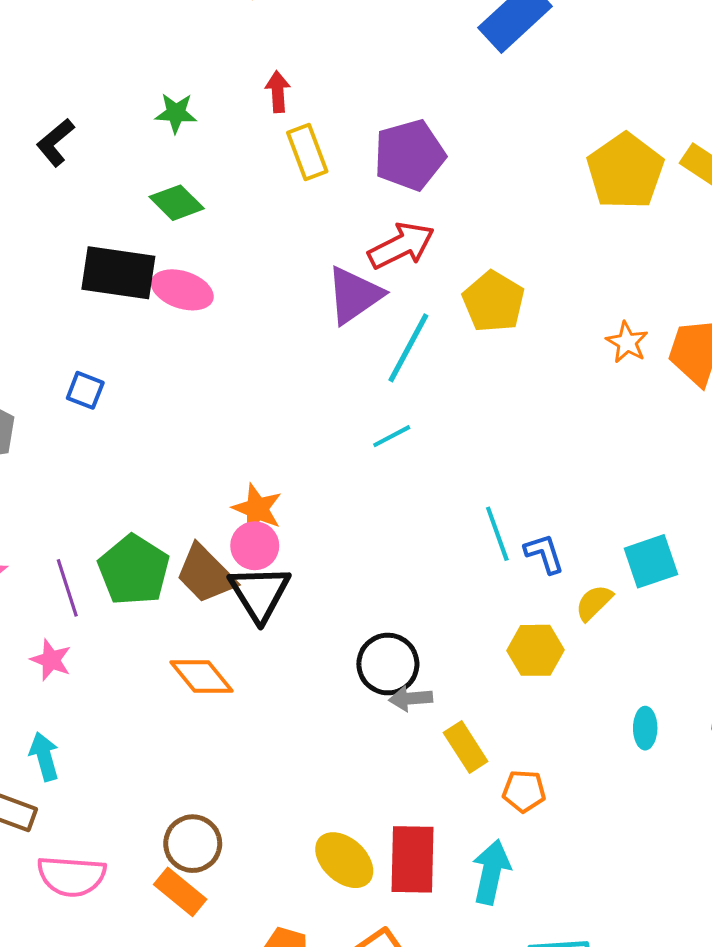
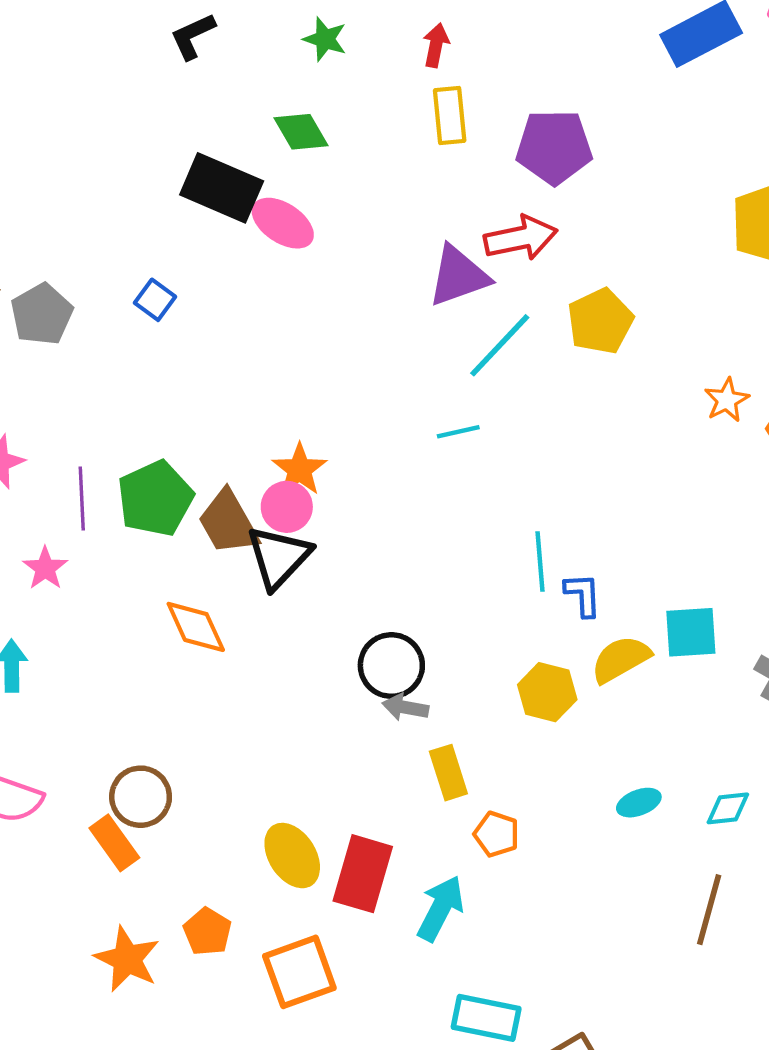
yellow semicircle: (594, 603) -> (621, 659), size x1.4
cyan ellipse: (645, 728) -> (639, 803), turned 54

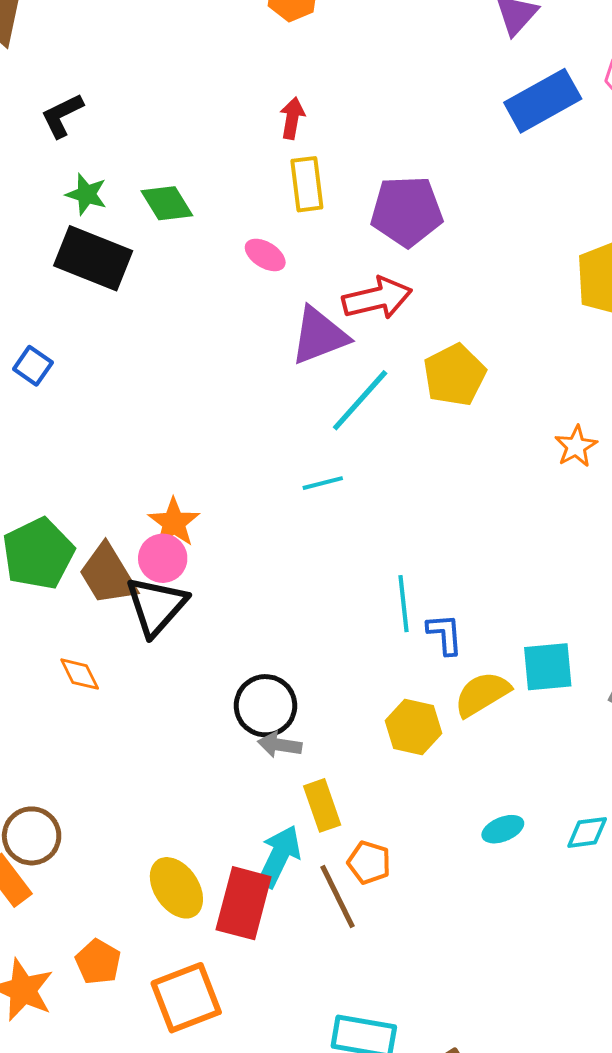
green star: (325, 39) -> (86, 194), moved
pink ellipse: (283, 223) -> (265, 255), moved, size x0.7
orange diamond: (196, 627) -> (80, 674), size x0.7
cyan arrow: (440, 908) -> (279, 856), moved
brown line: (709, 910) -> (338, 896), moved, turned -40

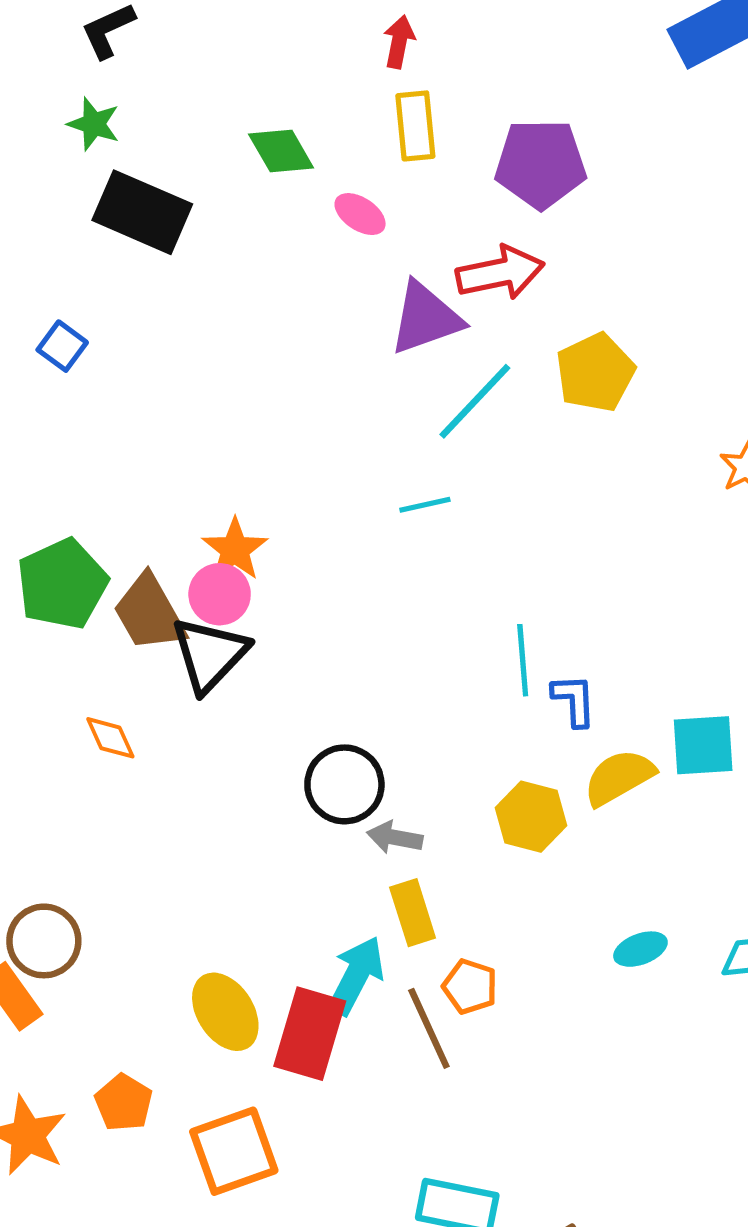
green star: (86, 194) -> (94, 124), moved
green diamond: (167, 203) -> (281, 151), moved
gray arrow: (280, 745) -> (395, 837), moved

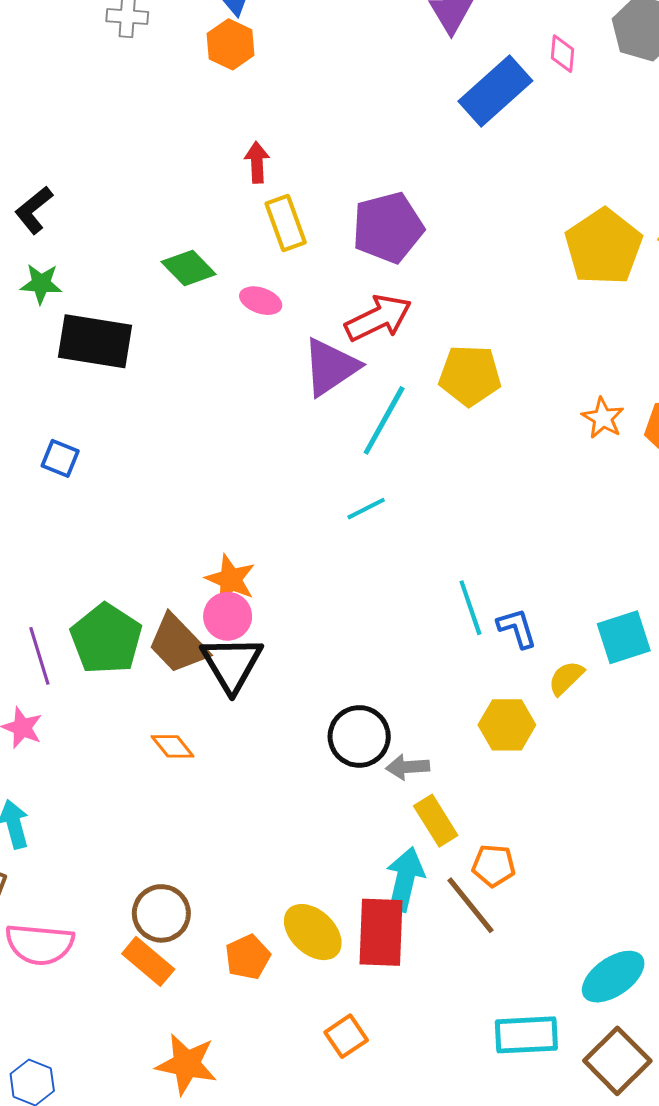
yellow pentagon: (595, 373) -> (470, 375), turned -30
yellow semicircle: (619, 777) -> (566, 678), size x0.7
cyan ellipse: (640, 949) -> (613, 977), moved, size x1.6
orange pentagon: (124, 1103) -> (248, 957), moved, turned 30
orange square: (234, 1151) -> (346, 1036), size x0.6

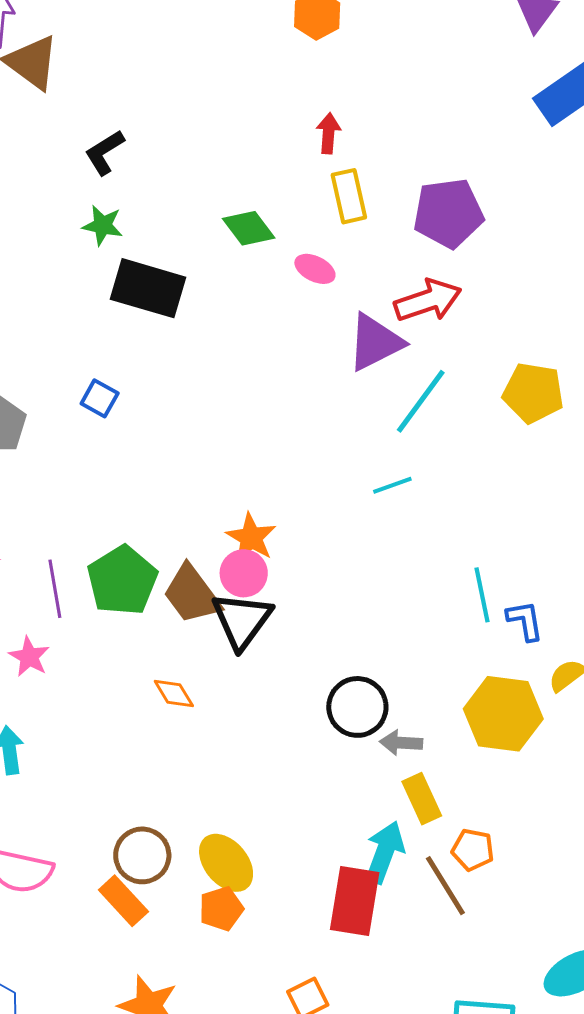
yellow pentagon: (470, 375) -> (533, 393), moved
yellow hexagon: (507, 725) -> (503, 714), size x1.4
yellow ellipse: (313, 932) -> (226, 863), moved

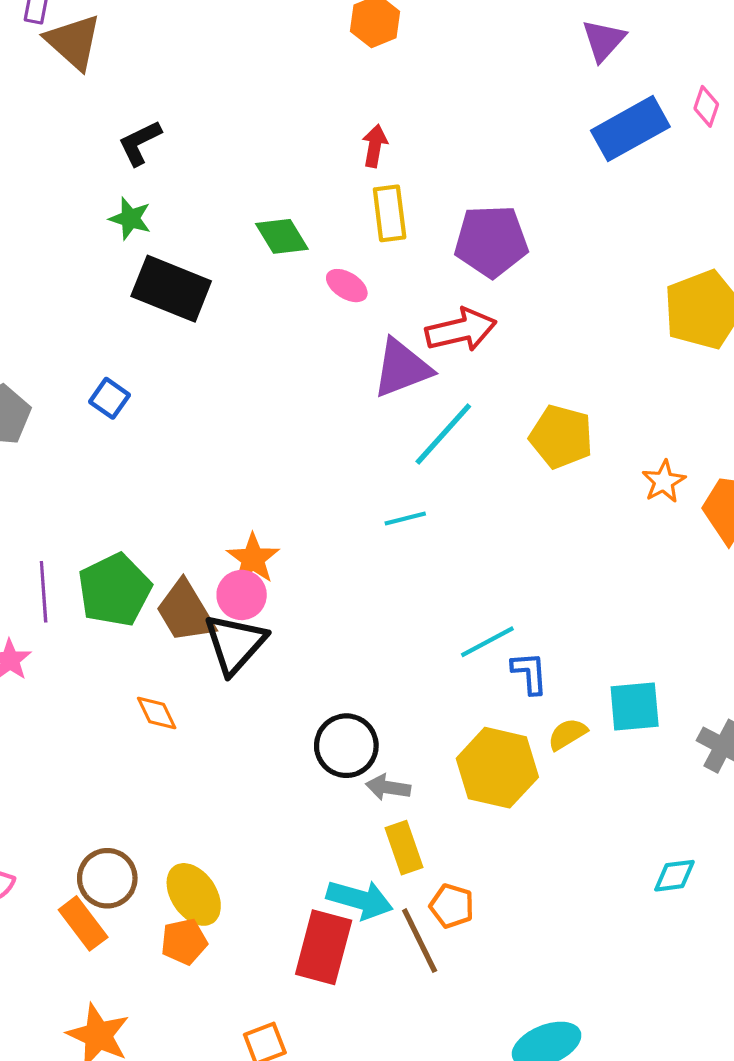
cyan line: (482, 595) -> (487, 642), turned 68
cyan arrow: (385, 852) -> (360, 900), turned 80

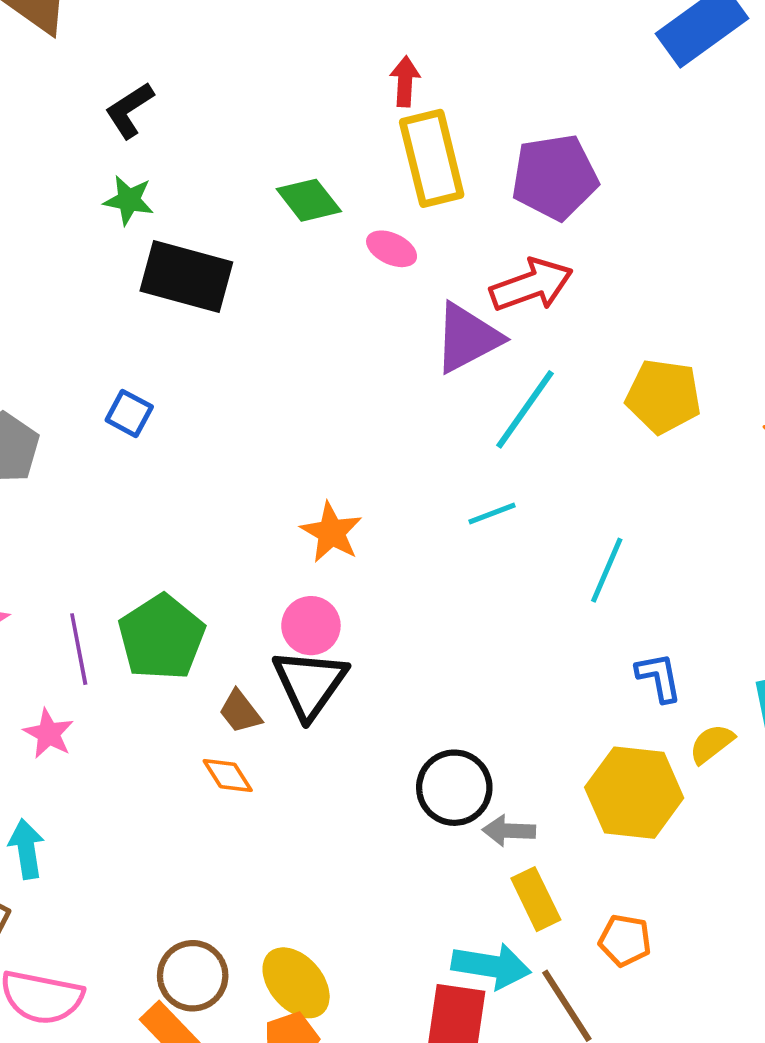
yellow rectangle: (390, 213) -> (432, 158), size x1.4
orange star: (253, 559) -> (331, 532), moved
brown trapezoid: (185, 611) -> (240, 712), moved, size x0.6
cyan line: (487, 642) -> (607, 570), moved, turned -32
orange pentagon: (452, 906) -> (625, 940), moved

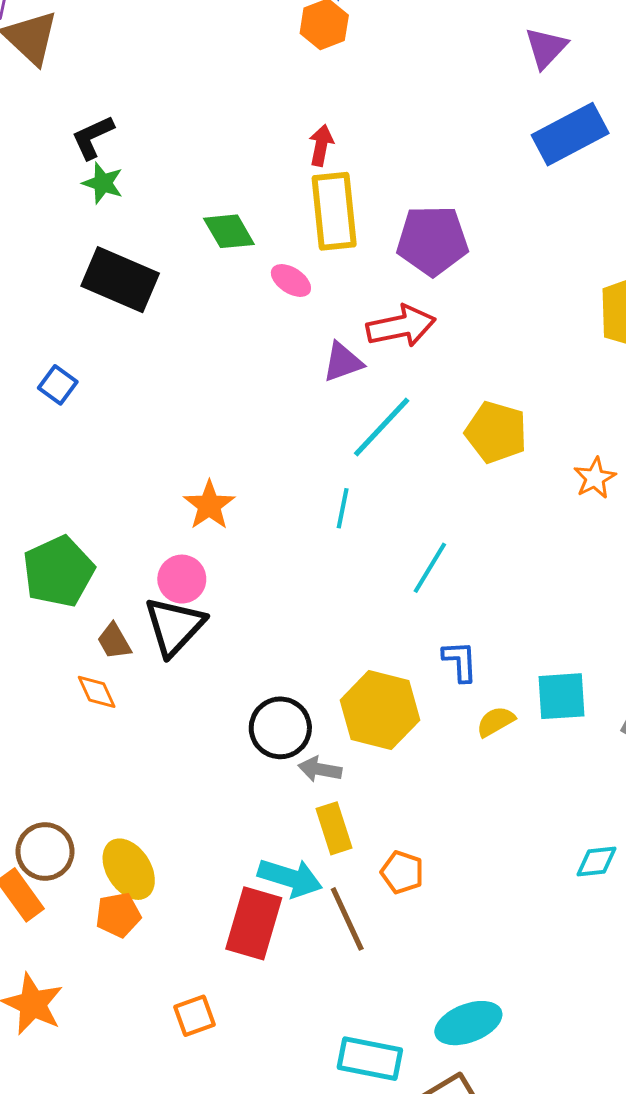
green star: (129, 200) -> (103, 183), moved
purple triangle: (467, 338) -> (343, 362), size x0.7
cyan line: (492, 514) -> (343, 508), turned -66
yellow hexagon: (634, 793) -> (380, 710), moved

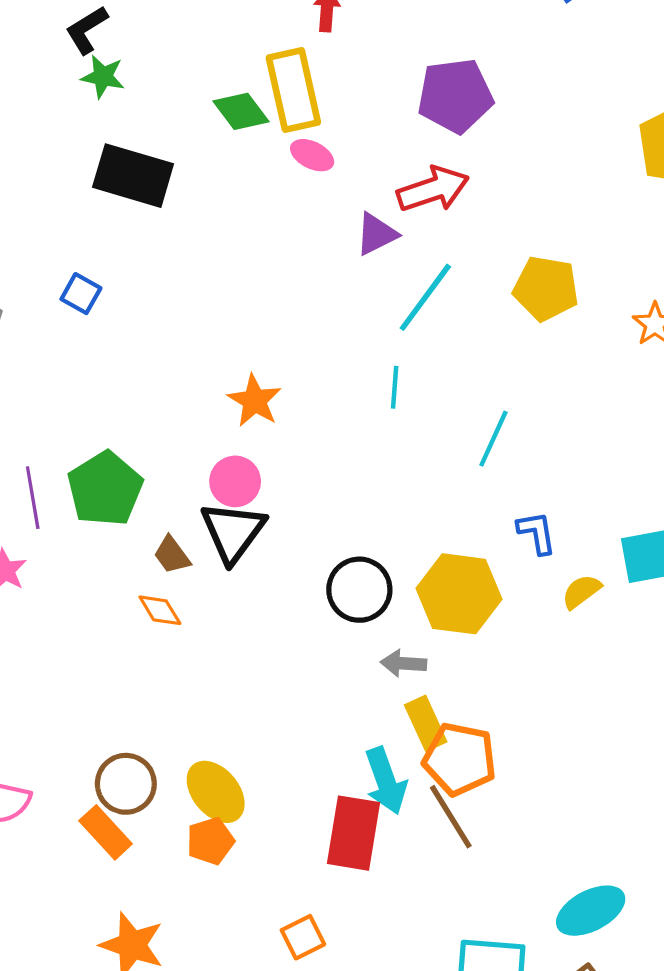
yellow rectangle: (334, 211) -> (293, 90), moved
black circle: (280, 728) -> (359, 590), moved
orange pentagon: (402, 872) -> (460, 759), moved, size x1.6
cyan arrow: (290, 878) -> (386, 781), turned 60

